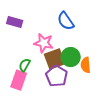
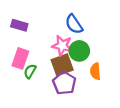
pink star: (44, 43) -> (62, 46), moved
green circle: (71, 57) -> (79, 51), moved
pink rectangle: (19, 80) -> (20, 58), moved

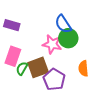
green circle: (79, 51) -> (68, 38), moved
brown square: (62, 65) -> (38, 67), moved

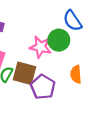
blue semicircle: (63, 24) -> (72, 21), moved
brown square: (38, 67) -> (25, 73), turned 35

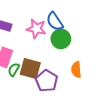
blue semicircle: (72, 21) -> (55, 21), moved
pink star: (40, 47) -> (36, 29), moved

